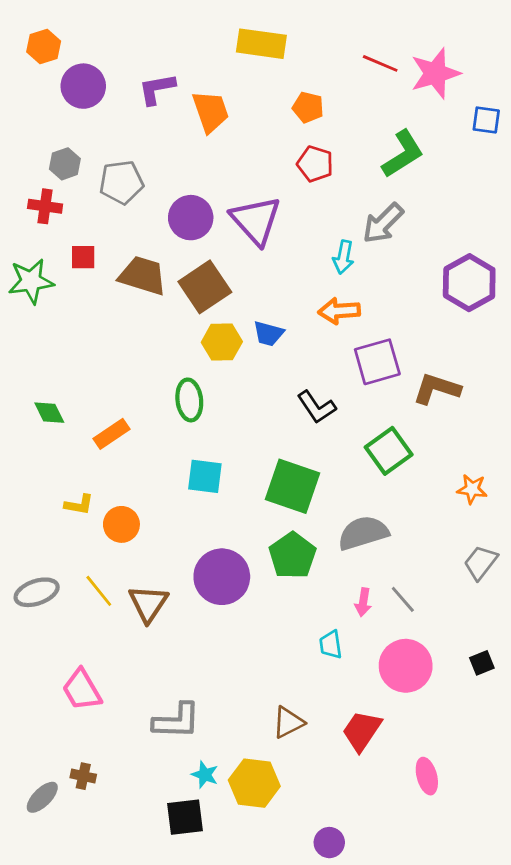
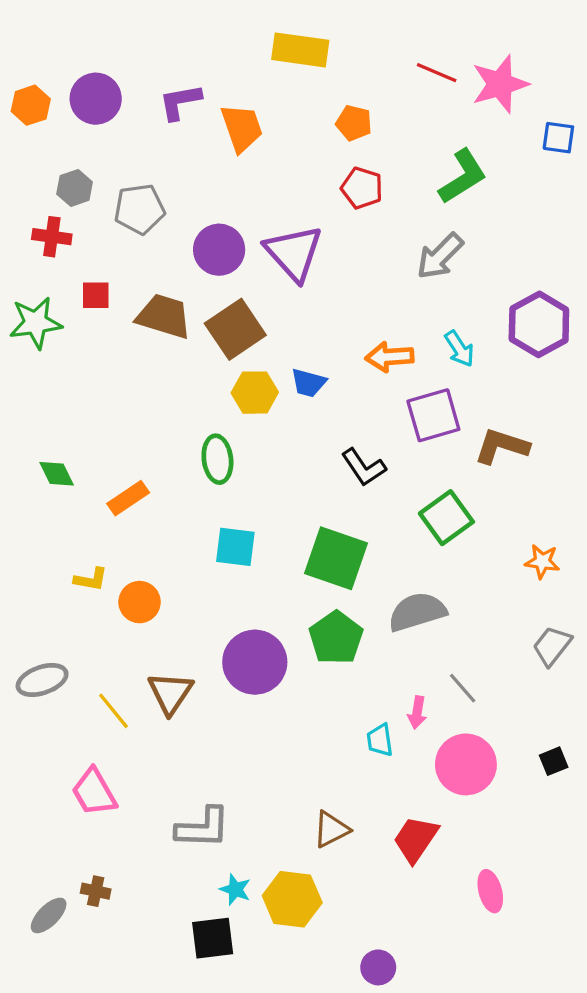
orange hexagon: (44, 47) -> (31, 105), moved
cyan arrow: (343, 257) -> (459, 349), moved, turned -44
yellow line: (99, 591) -> (114, 711), moved
pink arrow: (363, 602) -> (417, 712), moved

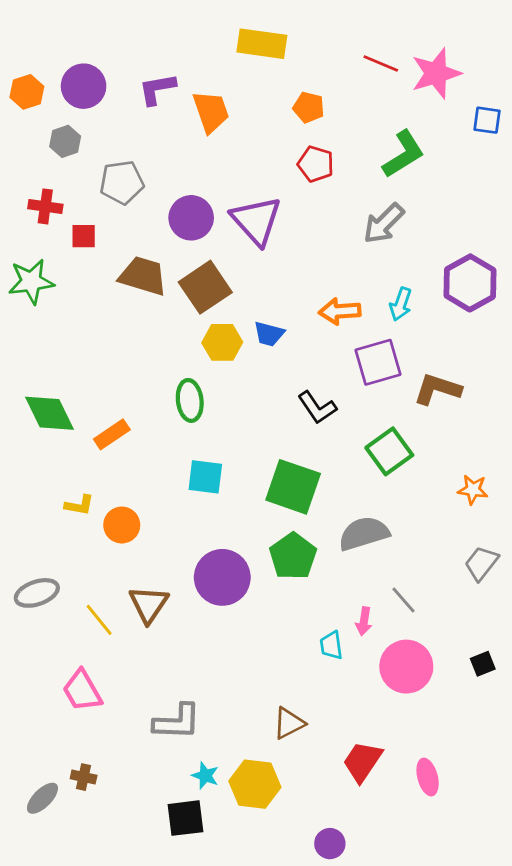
gray hexagon: (75, 188) -> (65, 141), moved
red square: (96, 295) -> (84, 236), moved
cyan arrow: (459, 349) -> (401, 304), turned 52
green diamond: (57, 474) -> (50, 413), size x1.6
red trapezoid: (416, 839) -> (362, 761), moved

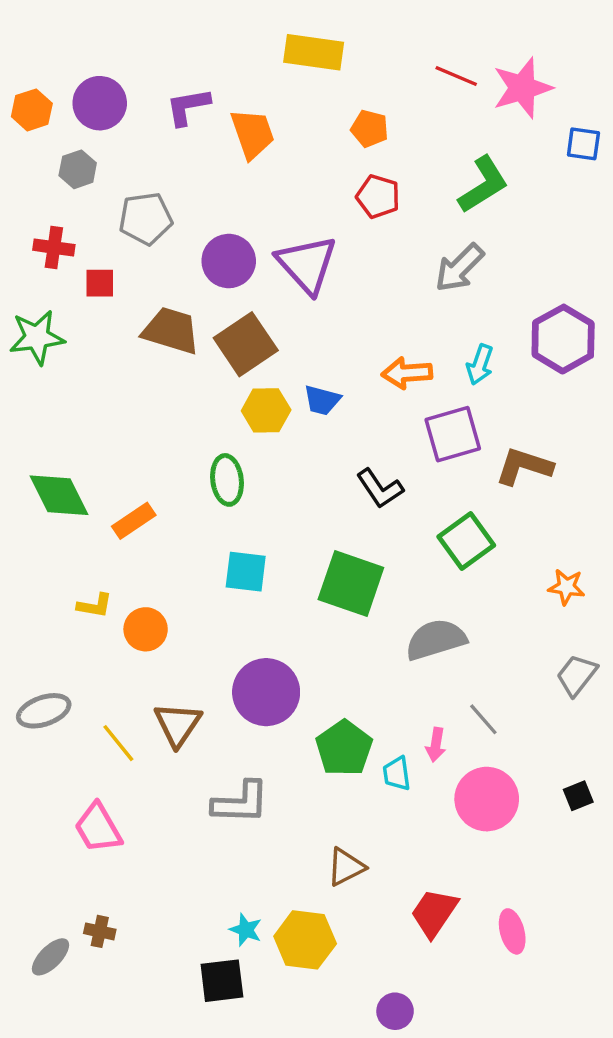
green pentagon: (293, 556) -> (344, 748), moved
gray L-shape: (177, 722) -> (241, 802), moved

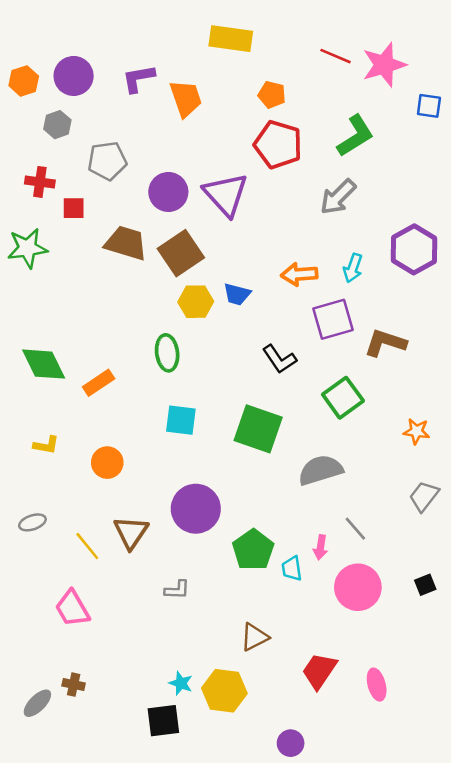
red pentagon: (378, 197) -> (278, 145), size x1.5
yellow L-shape: (95, 606) -> (46, 445), moved
gray ellipse: (44, 711) -> (32, 522), size x0.7
gray L-shape: (241, 802) -> (177, 590), size x0.6

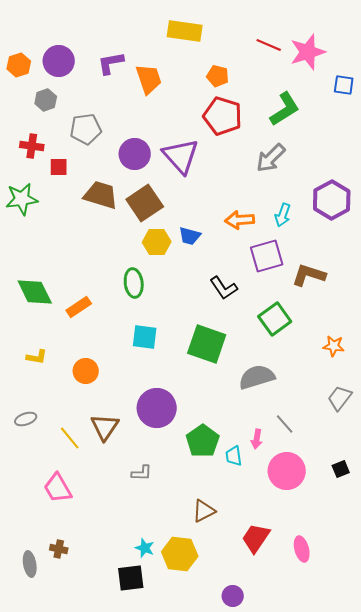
gray ellipse: (37, 703) -> (30, 564), turned -55

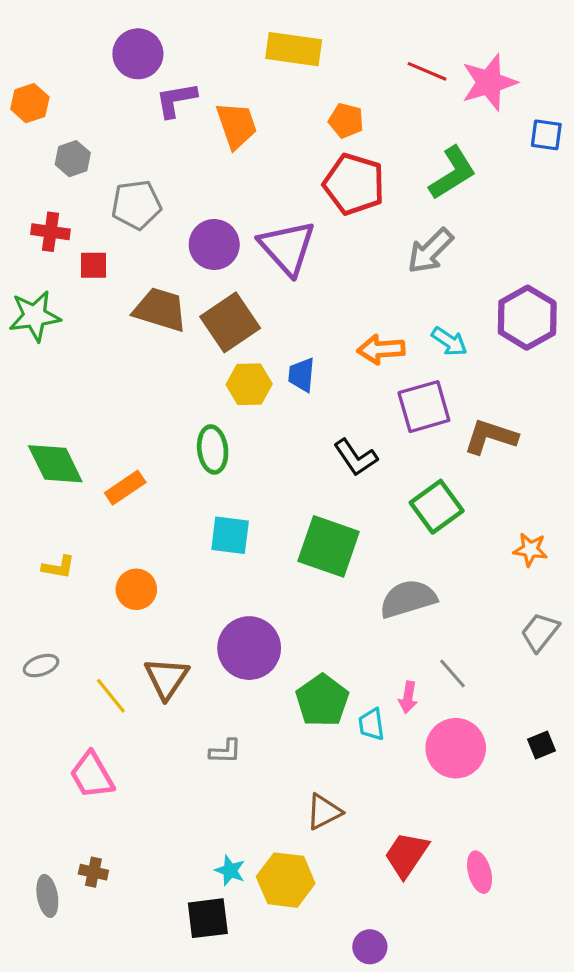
purple circle: (59, 61) -> (138, 54), moved
cyan arrow: (283, 215) -> (449, 341), turned -75
blue trapezoid: (190, 236) -> (302, 375), turned 80

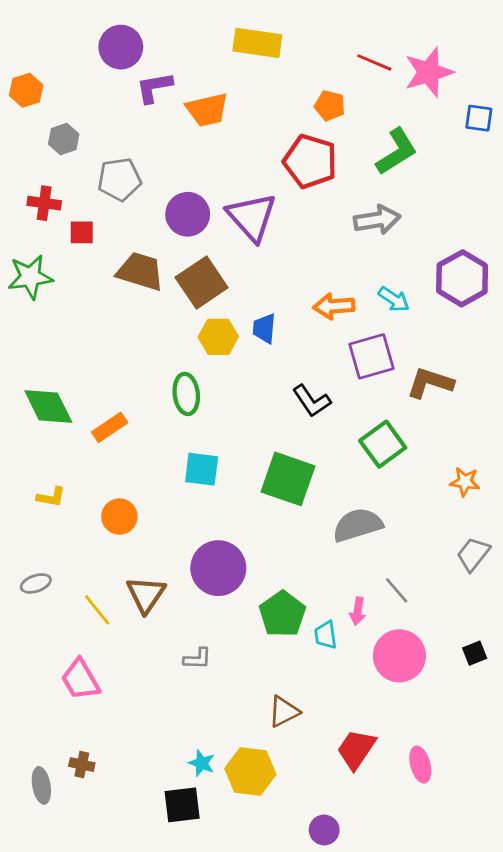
orange pentagon: (346, 121) -> (330, 106), moved
orange trapezoid: (236, 125) -> (207, 110), turned 96
gray arrow: (430, 251) -> (377, 220), turned -144

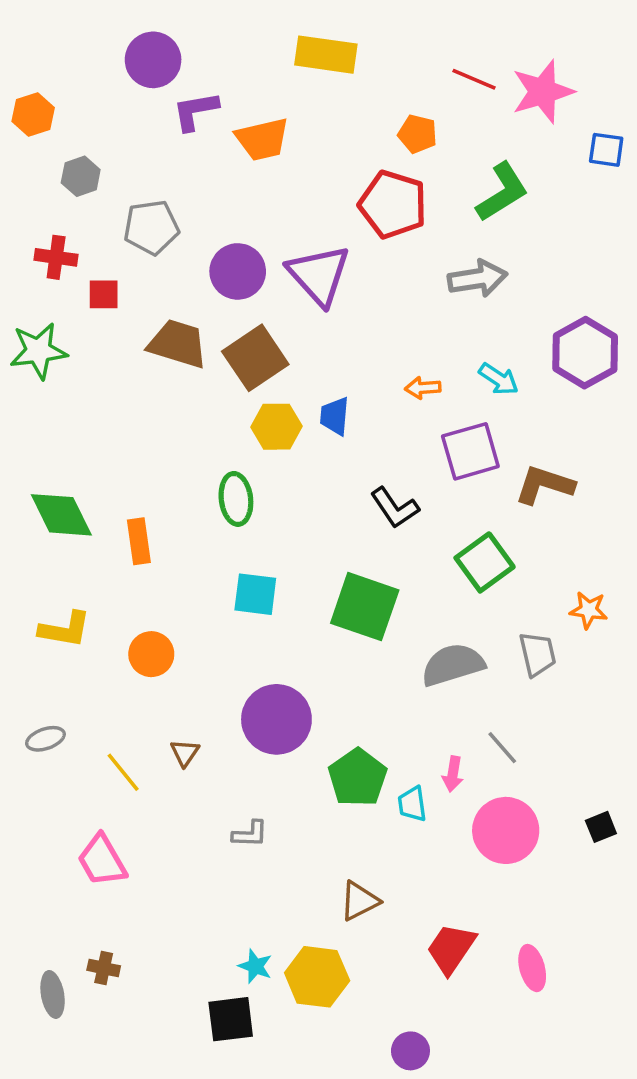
orange arrow: (334, 306) -> (423, 388), size x0.7
orange rectangle: (110, 427) -> (139, 541), turned -64
yellow L-shape: (51, 497) -> (65, 629), size x1.4
gray trapezoid: (473, 554) -> (537, 654), moved, turned 129
brown triangle: (146, 595) -> (185, 753), size x0.6

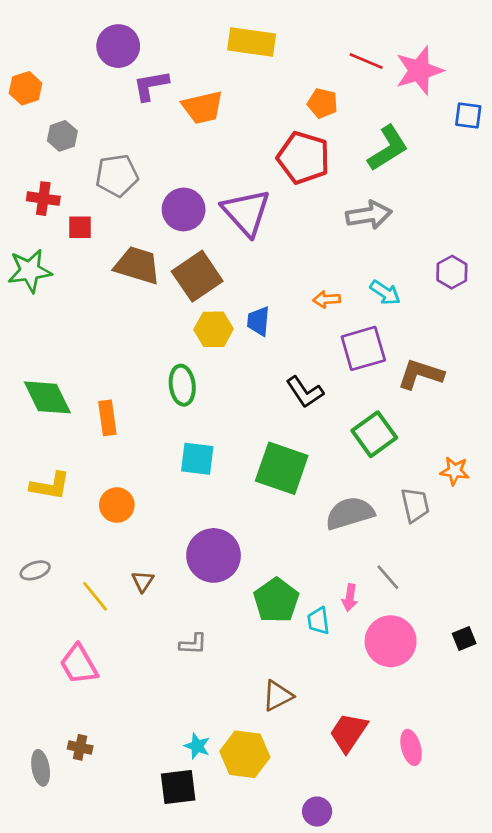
purple hexagon: (585, 353) -> (452, 272), size x0.6

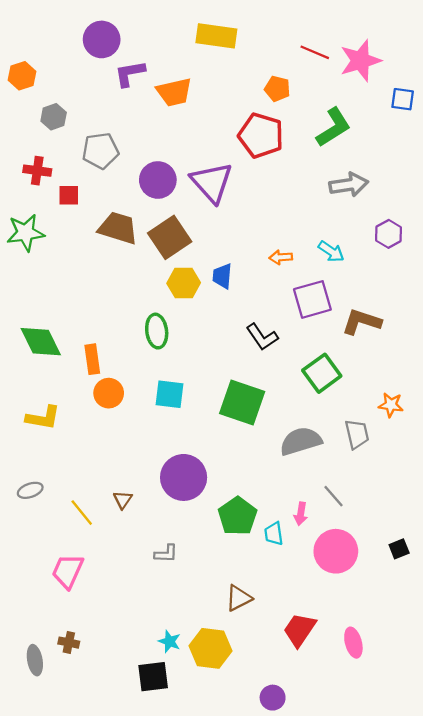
gray arrow: (369, 215) -> (349, 185), moved
orange circle: (117, 505) -> (109, 393), moved
pink trapezoid: (79, 664) -> (68, 571), turned 54

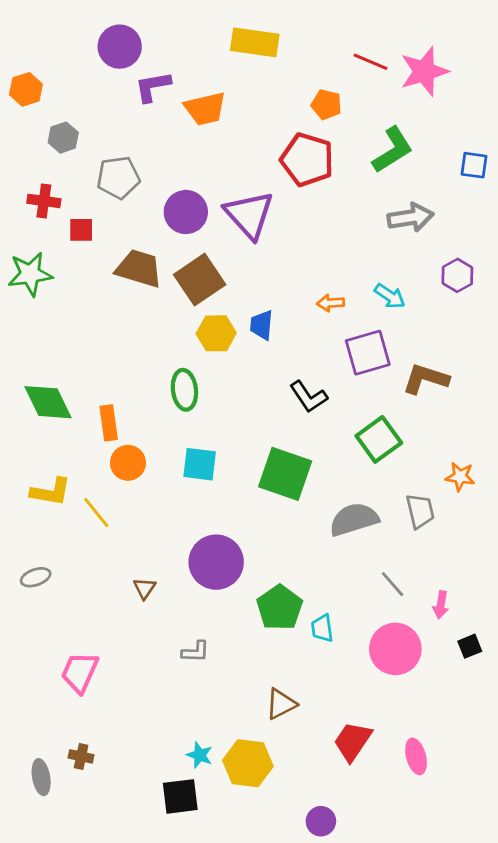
blue square: (403, 99) -> (474, 165), moved
yellow line: (82, 513) -> (96, 512), moved
pink arrow: (301, 514) -> (441, 605), moved

